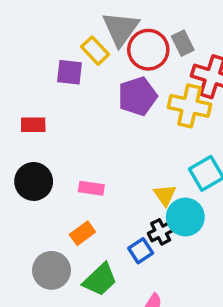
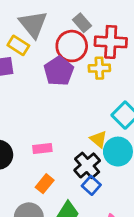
red circle: (148, 50) -> (72, 46), moved
yellow cross: (190, 106) -> (99, 68), size x0.7
black cross: (161, 232) -> (87, 165), moved, size x1.4

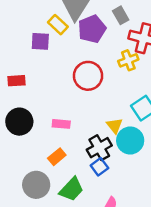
red circle: (72, 46) -> (88, 76), moved
yellow cross: (99, 68) -> (128, 60), turned -30
purple pentagon: (59, 71) -> (92, 29), moved

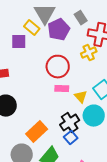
pink rectangle: (61, 124) -> (62, 89), moved
yellow triangle: (114, 126) -> (81, 97), moved
orange rectangle: (57, 157) -> (37, 132), size x1.5

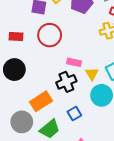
red circle: (58, 67) -> (50, 35), moved
black cross: (70, 123) -> (66, 82), moved

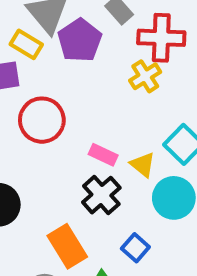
pink rectangle: (74, 62) -> (103, 155), turned 32
orange rectangle: (41, 101) -> (67, 246), turned -70

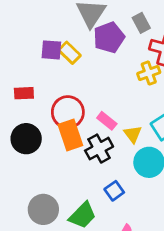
yellow rectangle: (26, 44) -> (70, 53), moved
red circle: (42, 120) -> (68, 112), moved
orange rectangle: (67, 246) -> (70, 135), moved

